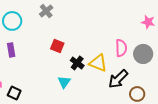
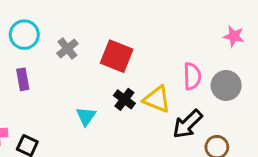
gray cross: (46, 11) -> (67, 48), moved
red square: (57, 46) -> (117, 56), moved, size x1.5
cyan triangle: (64, 82) -> (86, 116), moved

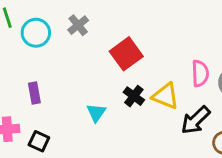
gray cross: (67, 48) -> (78, 25), moved
red square: (117, 56) -> (126, 54), turned 32
purple rectangle: (23, 79) -> (34, 93), moved

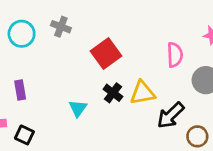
gray cross: (78, 25) -> (61, 27), turned -30
pink semicircle: (200, 73) -> (175, 55), moved
yellow triangle: (166, 96) -> (142, 93), turned -32

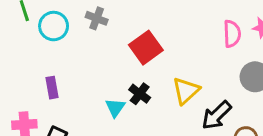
pink semicircle: (175, 55) -> (232, 34), moved
black cross: (113, 93) -> (140, 94), moved
yellow triangle: (142, 93) -> (186, 91), turned -32

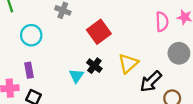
cyan circle: (54, 26) -> (31, 35), moved
purple rectangle: (52, 88) -> (29, 70), moved

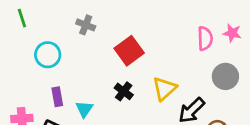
purple rectangle: (29, 70) -> (57, 97), moved
cyan triangle: (76, 76) -> (84, 109), moved

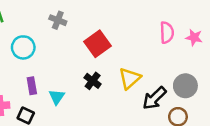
pink star: (232, 33) -> (194, 37), moved
gray circle: (225, 76) -> (185, 86), moved

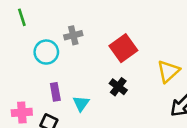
gray cross: (58, 20) -> (73, 35), moved, turned -35
yellow triangle: (130, 78) -> (168, 71), moved

